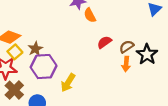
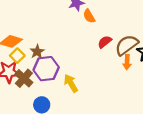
brown semicircle: (127, 47) -> (127, 45), size x1.6
yellow arrow: (68, 83) -> (71, 83), turned 120
brown cross: (14, 90) -> (24, 78), moved

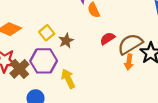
brown star: (37, 52) -> (66, 41), moved
yellow square: (17, 56) -> (47, 33), moved

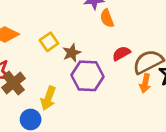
purple hexagon: (44, 61) -> (87, 76), moved
yellow arrow: (68, 79) -> (48, 98), moved, turned -138

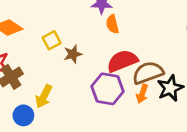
red semicircle: (121, 53) -> (122, 61), size x1.6
purple hexagon: (87, 76) -> (107, 89), moved

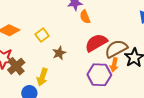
brown star: (73, 54) -> (59, 53), moved
purple hexagon: (107, 89) -> (99, 75), moved

